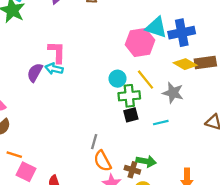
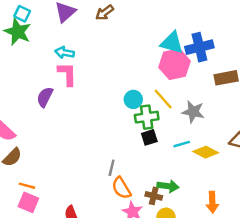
pink hexagon: (140, 42) -> (175, 64), moved
yellow diamond: (185, 64) -> (206, 152), moved
cyan arrow: (54, 69) -> (65, 53), moved
pink square: (26, 172) -> (28, 202), moved

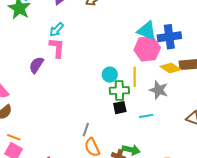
cyan arrow: (65, 53) -> (57, 30), turned -63
yellow line: (163, 99) -> (135, 77), turned 36
yellow diamond: (206, 152) -> (171, 68), moved

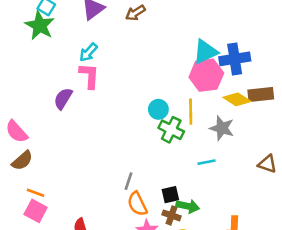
cyan triangle: (147, 31) -> (205, 52), turned -45
green cross: (119, 90) -> (171, 130), turned 30
black square: (120, 108) -> (170, 195), moved

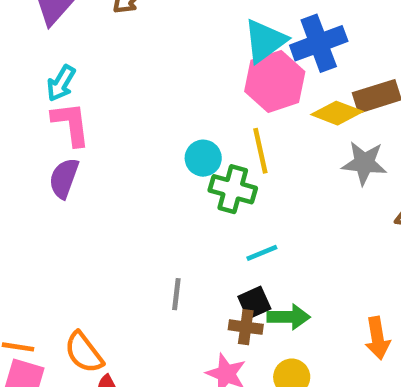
purple semicircle: (63, 99) -> (64, 178), moved
gray star: (222, 128) -> (364, 163), moved
cyan line: (207, 162) -> (262, 253), moved
orange semicircle: (137, 204) -> (84, 352), moved
brown cross: (172, 215) -> (246, 327), moved

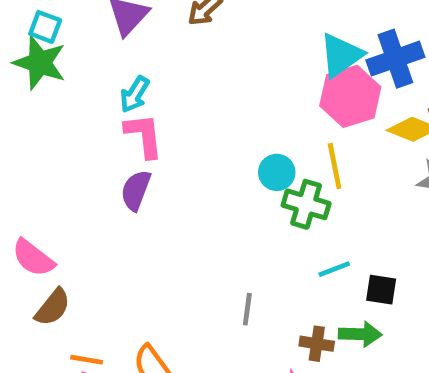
black square: (254, 303) -> (381, 290), moved, turned 32

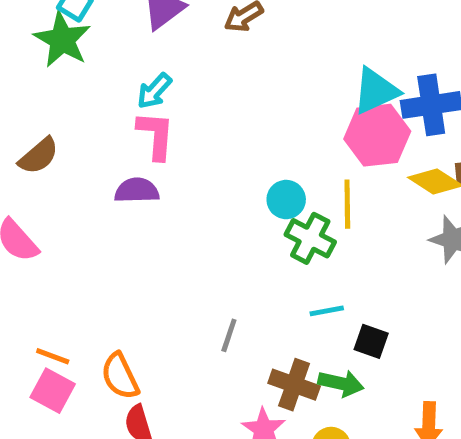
purple semicircle: (136, 190) -> (137, 190), turned 57
brown semicircle: (53, 307) -> (39, 156), moved
brown cross: (317, 344) -> (294, 385), size x1.4

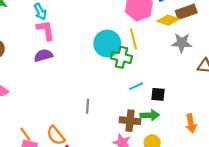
cyan arrow: (154, 91) -> (40, 12), turned -56
cyan circle: (286, 200) -> (107, 44), size x1.6
gray line: (229, 335) -> (88, 106), moved
orange line: (53, 356) -> (25, 134), turned 48

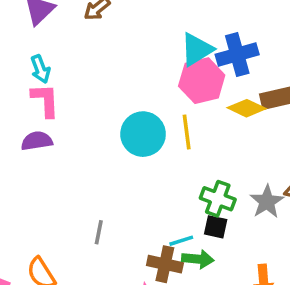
gray star: (182, 43) -> (267, 202), moved, turned 30
green cross: (121, 57) -> (218, 199), moved
cyan line: (136, 86) -> (181, 241), moved

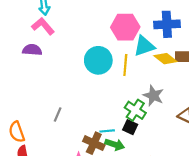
cyan triangle: (197, 49) -> (144, 46), moved
pink hexagon: (202, 81) -> (125, 27), moved
pink L-shape: (45, 100) -> (43, 26), turned -50
gray star: (267, 202) -> (153, 96), moved, turned -30

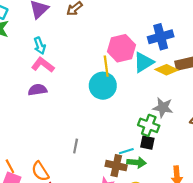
yellow line: (125, 65) -> (106, 66), moved

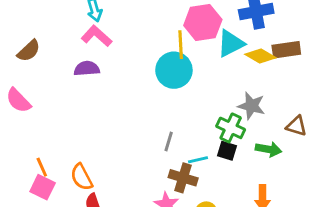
gray line: (76, 146) -> (169, 141), moved
green arrow: (136, 162) -> (269, 149), moved

